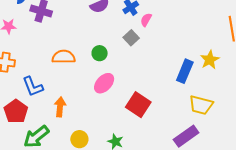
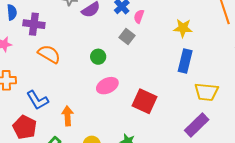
orange semicircle: (64, 57) -> (49, 54), moved, turned 40
yellow star: (210, 60) -> (183, 28), moved, turned -30
pink ellipse: (104, 83) -> (107, 86), turned 30

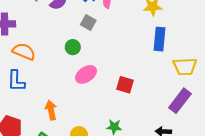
gray square: (127, 36) -> (88, 23), moved
blue L-shape: (37, 100) -> (16, 81), moved, turned 40
red square: (144, 101) -> (125, 85), size x0.7

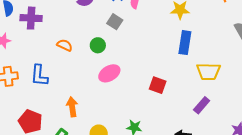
orange semicircle: (24, 51) -> (65, 45), moved, size x0.7
red square: (125, 85) -> (158, 85), moved
purple rectangle: (180, 101) -> (202, 105), size x0.7

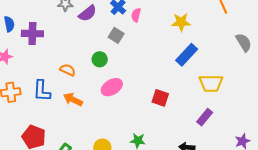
blue rectangle: (185, 43) -> (187, 55), turned 35
orange semicircle: (65, 45) -> (68, 70), moved
orange arrow: (72, 107) -> (73, 99), moved, turned -54

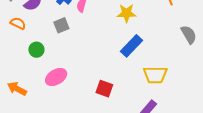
gray square: (116, 35) -> (61, 25), turned 35
green circle: (100, 59) -> (36, 50), moved
orange semicircle: (68, 70) -> (18, 23), moved

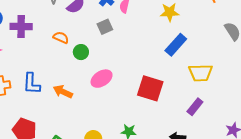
orange semicircle: (18, 23) -> (61, 37), moved
red square: (104, 89) -> (150, 88), size x1.5

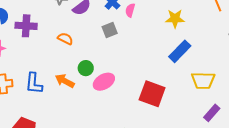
green circle: (81, 52) -> (86, 68), moved
orange arrow: (63, 92) -> (65, 81), moved
purple rectangle: (195, 107) -> (212, 113), moved

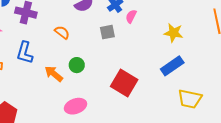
pink ellipse: (104, 82) -> (76, 106), moved
blue L-shape: (34, 83) -> (25, 53), moved
red square: (152, 94) -> (124, 83), moved

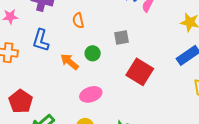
orange semicircle: (62, 32) -> (78, 20), turned -140
gray square: (107, 32) -> (122, 38), moved

